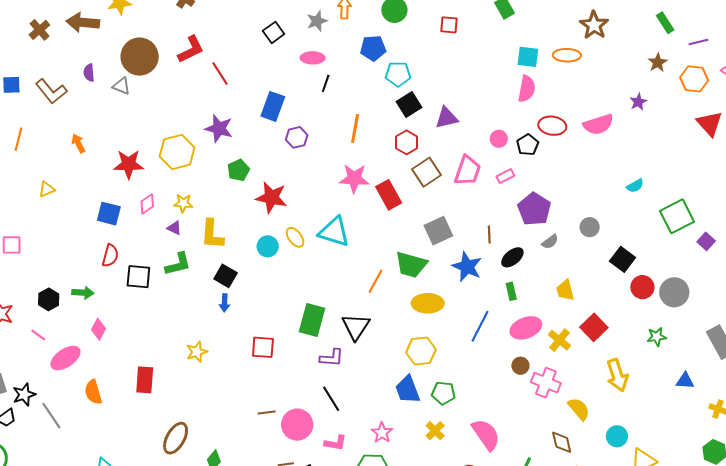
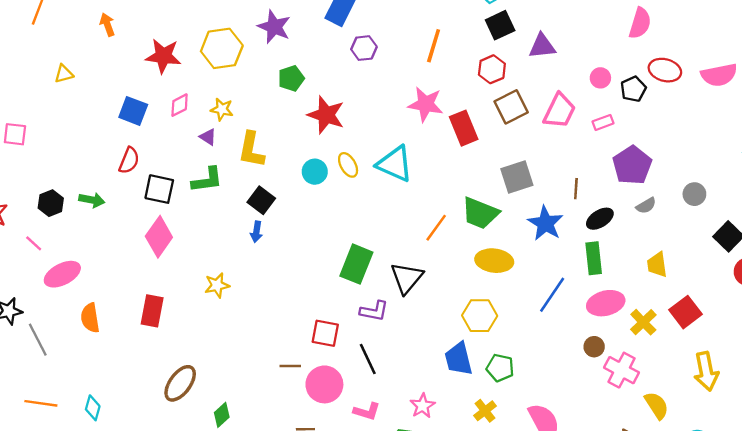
green rectangle: (511, 291) -> (594, 258), size x1.5
pink diamond: (99, 329) -> (159, 237), moved, size x1.6
red square: (263, 347) -> (325, 333), moved

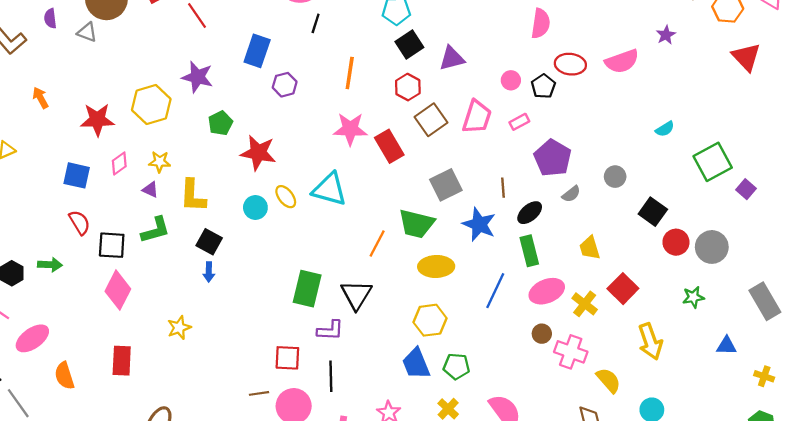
red semicircle: (129, 160) -> (79, 222), turned -45
black line: (368, 359) -> (331, 376), turned 32

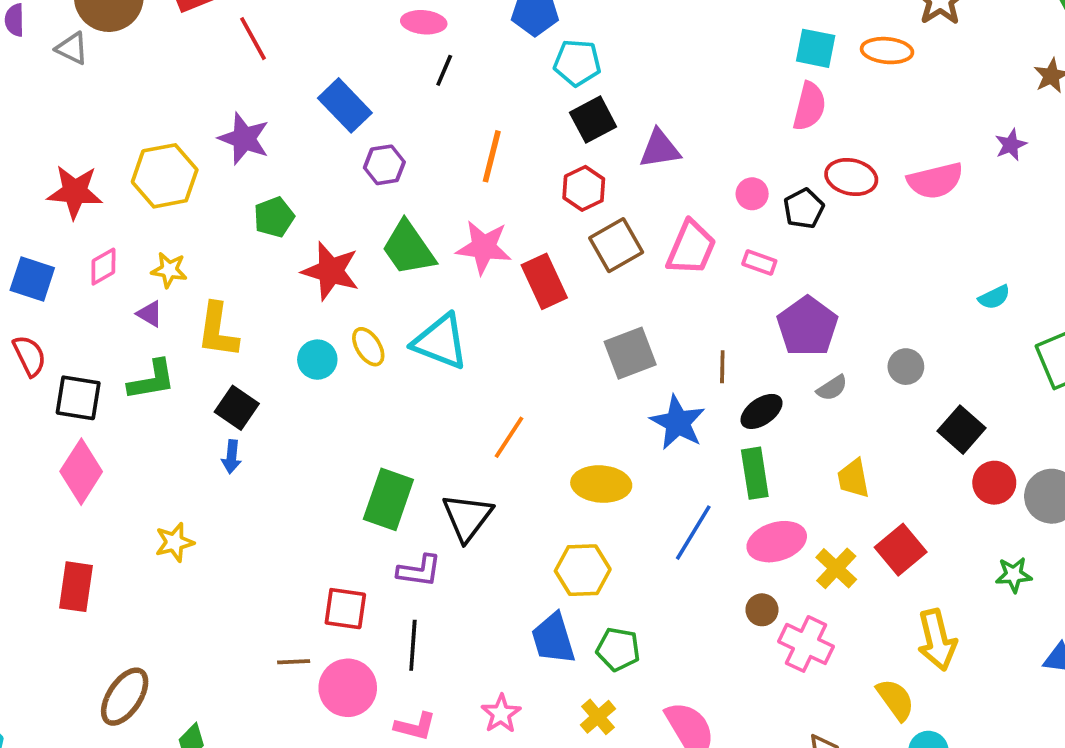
blue rectangle: (257, 51) -> (345, 105), turned -68
pink rectangle: (519, 122) -> (759, 262), turned 42
green trapezoid: (416, 224) -> (408, 248), moved, turned 36
yellow semicircle: (608, 380) -> (895, 700), moved

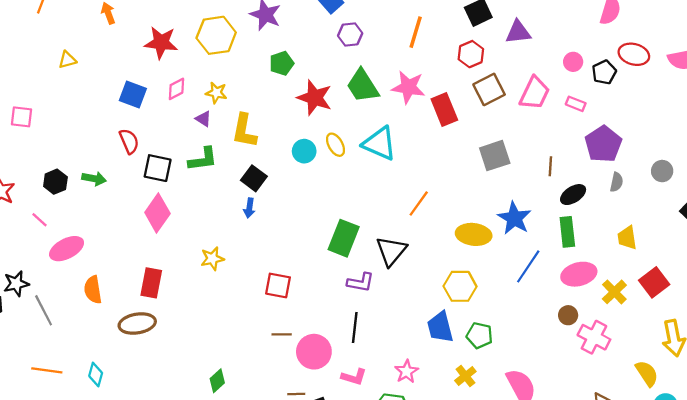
gray semicircle: (832, 388) -> (617, 182), turned -48
blue star: (678, 423) -> (514, 218), moved
red square: (345, 609) -> (278, 285), moved
brown ellipse: (125, 697) -> (137, 324), moved, turned 45

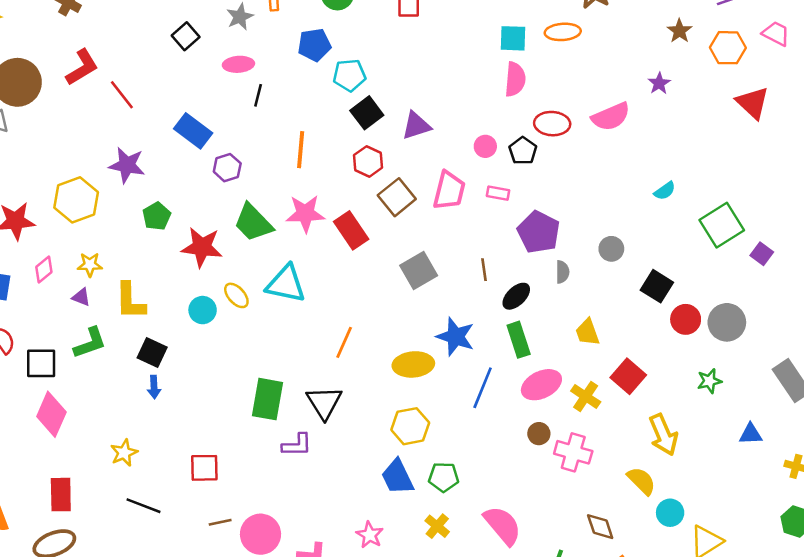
black line: (355, 328) -> (143, 506), moved, turned -64

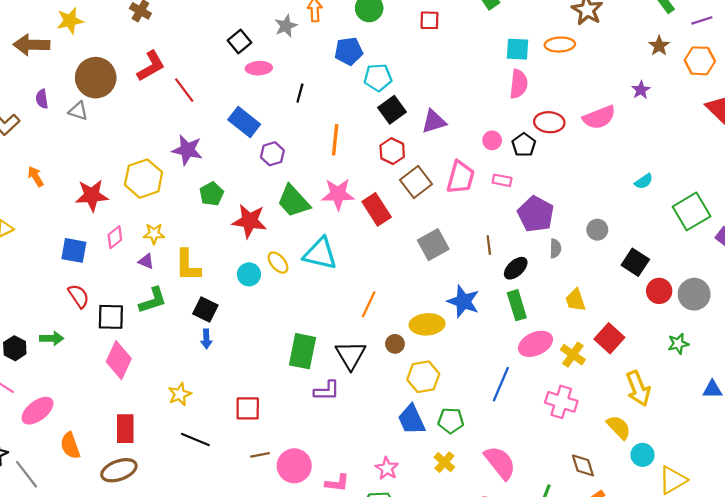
pink ellipse: (238, 64) -> (259, 68), moved
blue line: (483, 388) -> (501, 384), moved
brown circle: (539, 434) -> (395, 344), moved

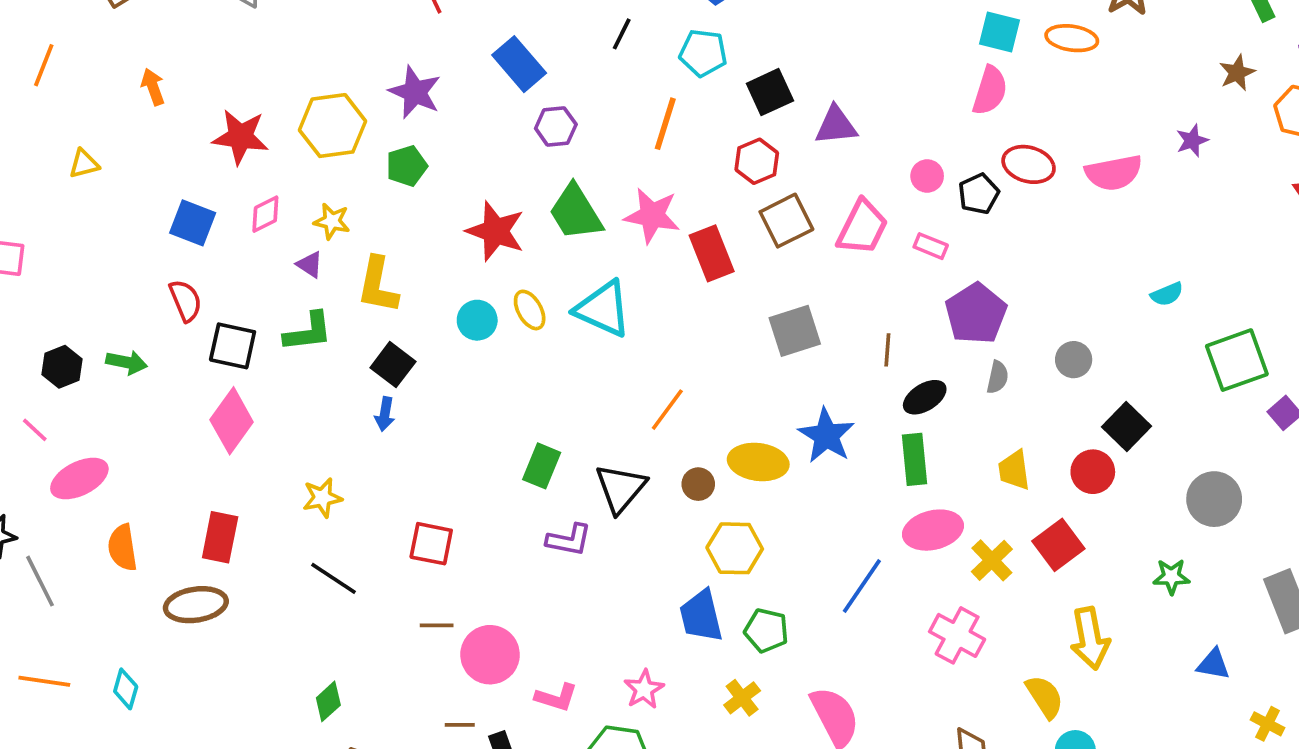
cyan pentagon: (378, 77) -> (703, 53), moved
green pentagon: (212, 194) -> (407, 166), moved
red circle: (659, 291) -> (1093, 472), moved
green rectangle: (303, 351) -> (542, 466), size x0.7

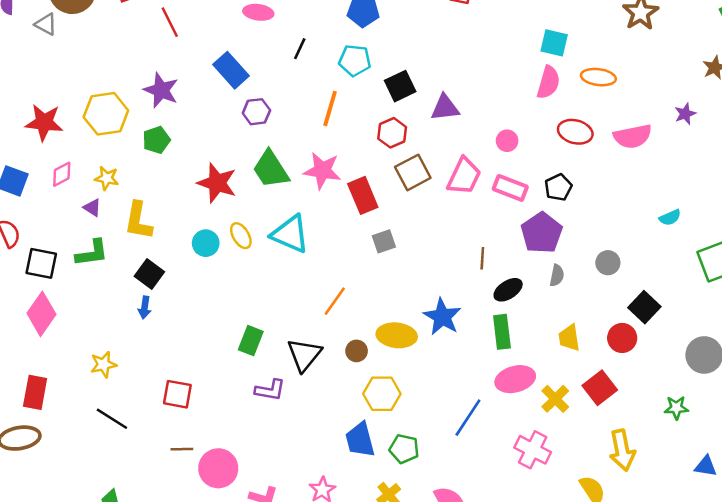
orange ellipse: (1072, 38) -> (598, 77), moved
black pentagon: (979, 194) -> (558, 187), moved
pink rectangle: (931, 246) -> (510, 188), size x1.5
gray square: (795, 331) -> (384, 241), moved, size x0.7

